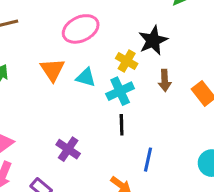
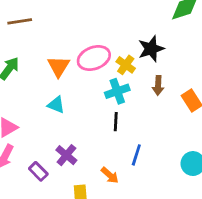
pink ellipse: (81, 29) -> (94, 58), moved
cyan triangle: (86, 77) -> (56, 105), moved
purple cross: (68, 149) -> (66, 155), moved

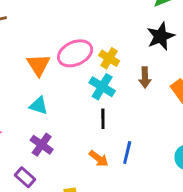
black star: (151, 49) -> (161, 36), moved
cyan cross: (117, 91) -> (102, 87), turned -35
purple cross: (66, 155) -> (42, 145), moved
orange arrow: (110, 175) -> (99, 159), moved

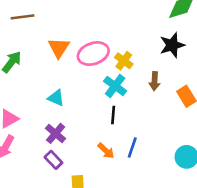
orange triangle: (38, 65) -> (59, 48), moved
purple rectangle: (25, 177) -> (53, 160), moved

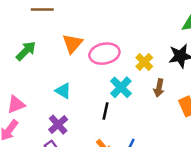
yellow cross: (124, 61) -> (144, 62), moved
black line: (113, 115) -> (105, 111), moved

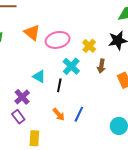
orange triangle: (73, 44) -> (32, 33), turned -30
cyan triangle: (63, 91) -> (39, 76), moved

